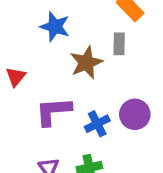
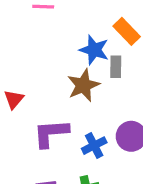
blue star: (55, 27) -> (94, 50), moved

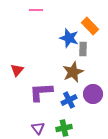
brown star: (83, 85) -> (73, 72), moved

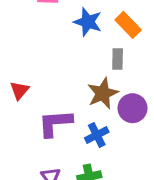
blue star: (69, 38) -> (88, 22), moved
purple circle: (93, 94) -> (132, 108), moved

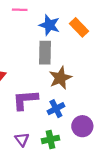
gray rectangle: (118, 59) -> (45, 53), moved, size x1.5
purple circle: (132, 108) -> (82, 126), moved

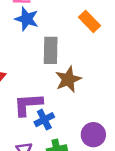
blue star: (49, 25) -> (27, 19), moved
blue cross: (56, 109) -> (44, 120), moved

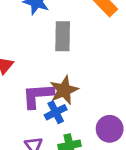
brown star: (68, 79) -> (64, 90), moved

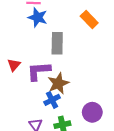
purple L-shape: (38, 96) -> (39, 71), moved

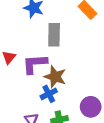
brown star: (58, 83) -> (55, 77), turned -30

